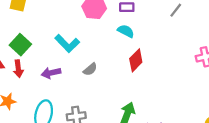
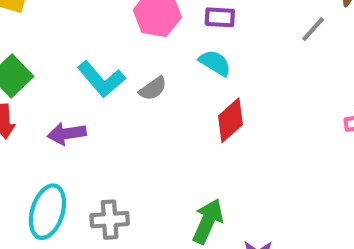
gray semicircle: (90, 69) -> (153, 89), moved

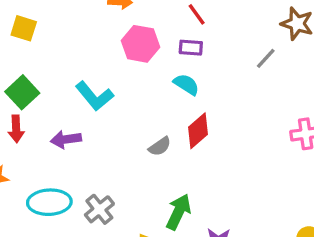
gray semicircle: (153, 89) -> (160, 146), moved
cyan ellipse: (47, 212) -> (49, 202), turned 69
gray cross: (110, 220) -> (99, 209), turned -36

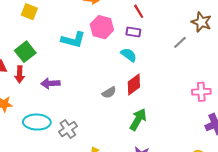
cyan L-shape: (94, 96) -> (73, 40), moved, turned -40
green arrow: (178, 212) -> (138, 119), moved

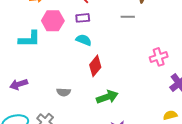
gray line: (180, 42) -> (128, 17), turned 56
gray semicircle: (109, 92) -> (64, 92), moved, turned 48
green arrow: (138, 119) -> (107, 97), turned 55

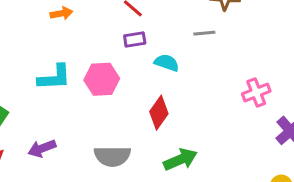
pink hexagon: (53, 21) -> (102, 79), moved
cyan semicircle: (84, 40) -> (167, 63), moved
gray semicircle: (64, 92) -> (112, 156), size x1.6

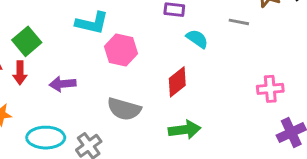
pink hexagon: (102, 79) -> (121, 50), moved

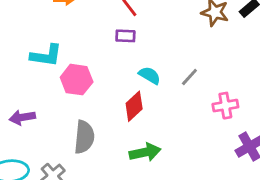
gray line: (239, 22) -> (189, 77), moved, turned -54
cyan semicircle: (197, 39) -> (150, 75), moved
gray semicircle: (124, 109) -> (84, 137), turned -96

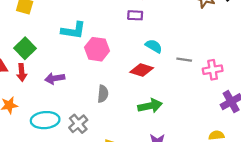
gray line: (189, 77) -> (184, 60), moved, turned 56
red diamond: (134, 106) -> (142, 70), turned 60
gray semicircle: (84, 137) -> (103, 94), size x0.7

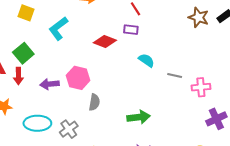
cyan L-shape: (73, 30) -> (58, 28), moved, turned 130
pink hexagon: (97, 49) -> (78, 78), moved
red diamond: (142, 70) -> (105, 42), moved

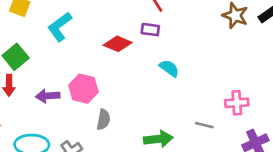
gray line: (175, 75) -> (204, 125), moved

